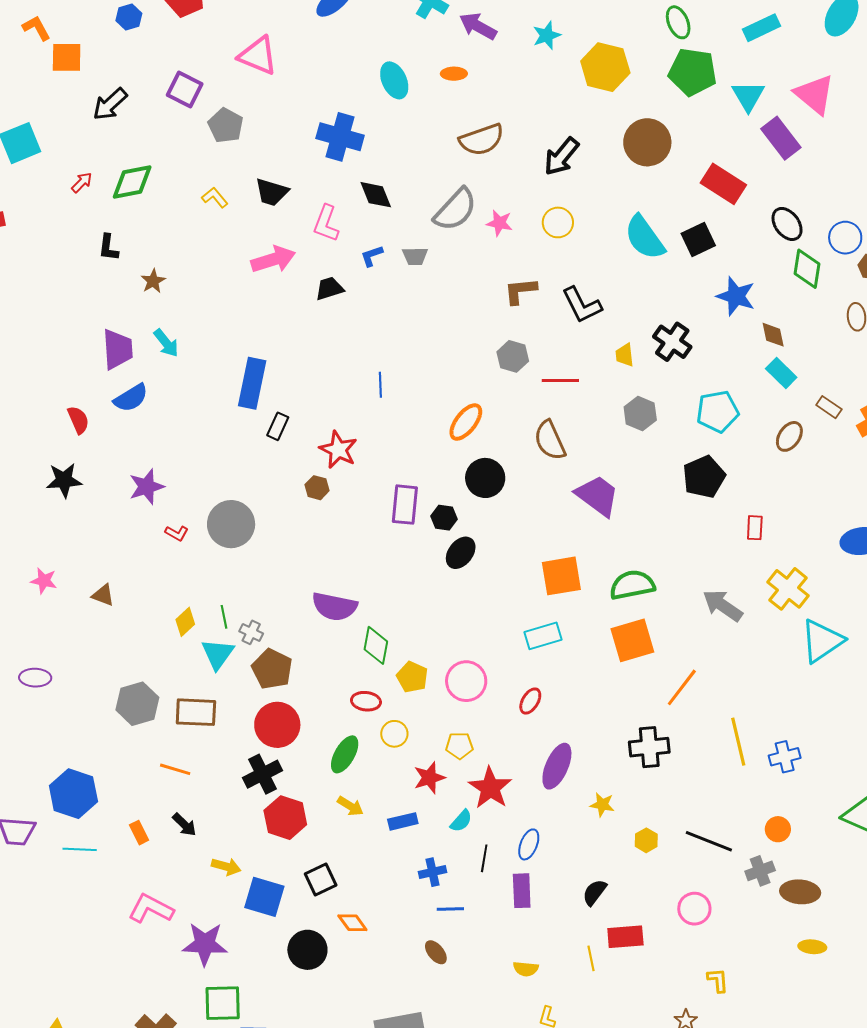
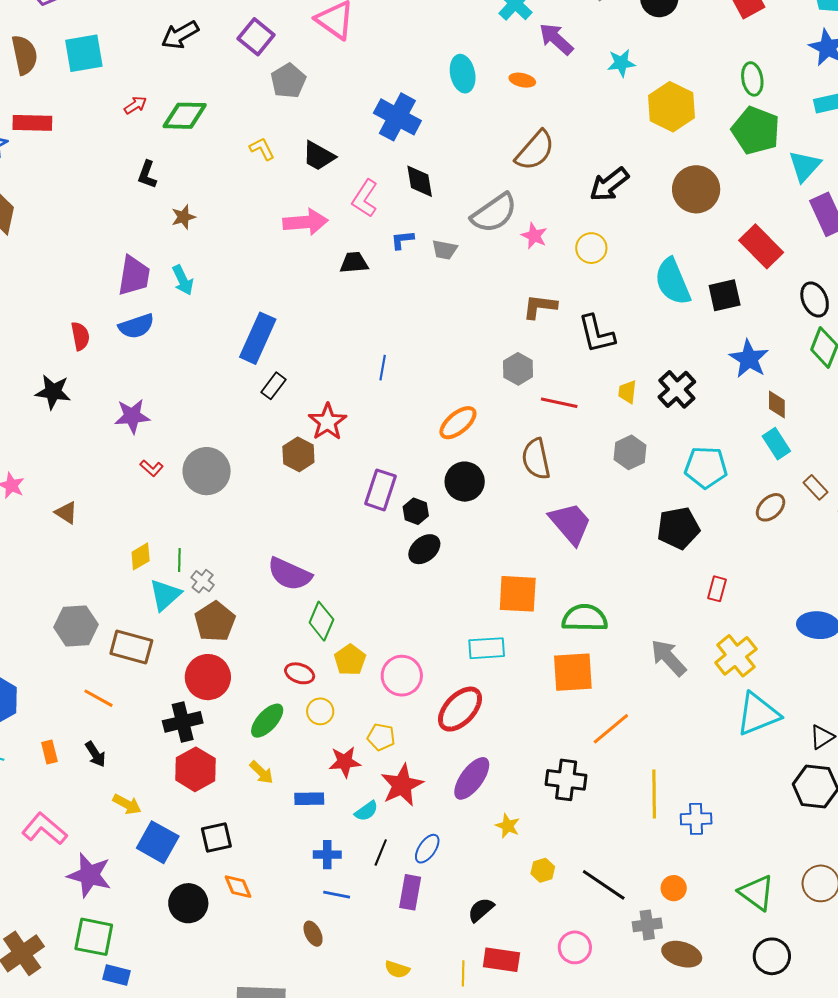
brown semicircle: (482, 140) -> (535, 151), turned -42
brown hexagon: (317, 488) -> (298, 454), size x1.4
red ellipse: (530, 701) -> (460, 709), size x1.8

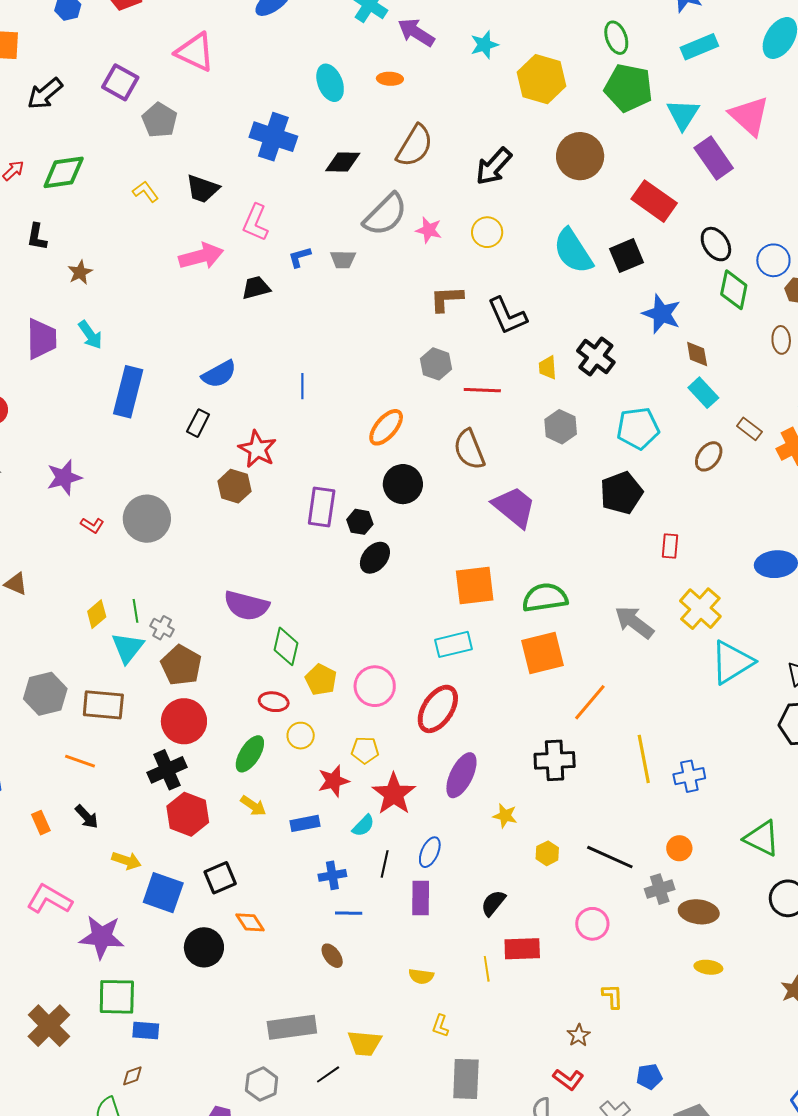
black diamond: (420, 181) -> (343, 162), moved, turned -69
blue semicircle: (136, 326) -> (219, 374), moved
blue rectangle: (258, 338) -> (128, 392), moved

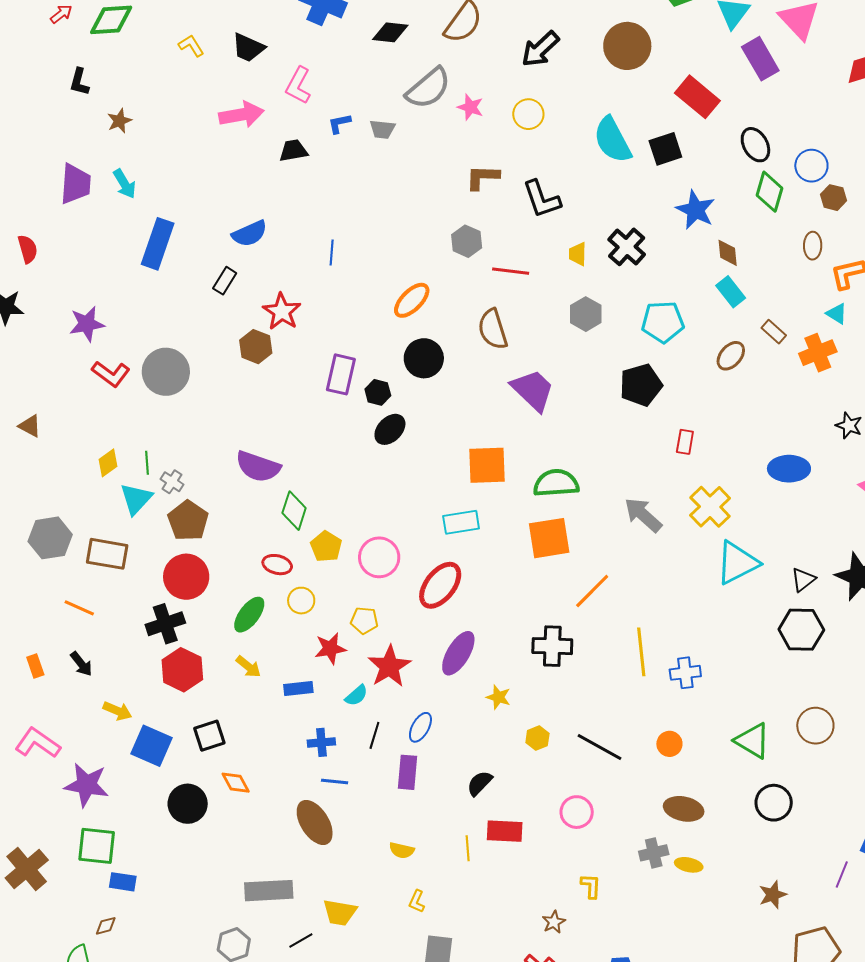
red L-shape: (92, 525) -> (111, 374), size x1.6
gray cross: (660, 889) -> (654, 853), moved
brown ellipse: (332, 956) -> (315, 822), size x1.8

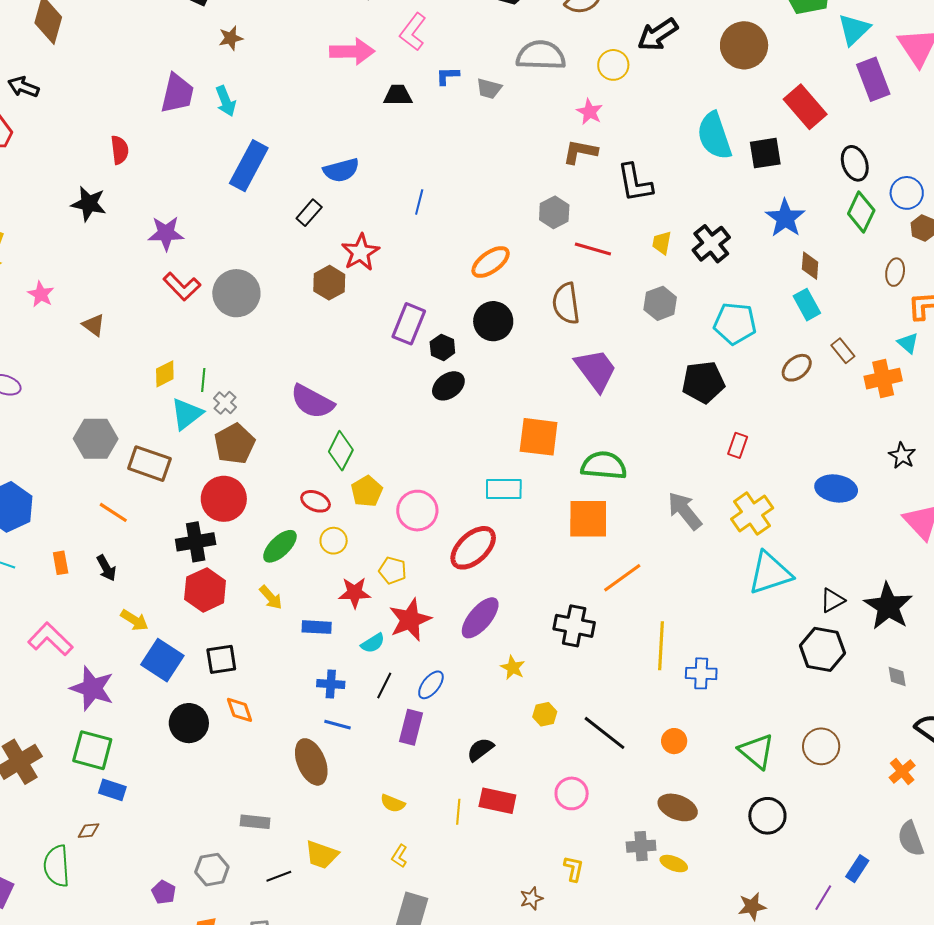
gray semicircle: (428, 88) -> (541, 55), turned -147
pink star: (470, 107) -> (590, 112), moved
yellow circle: (528, 114) -> (613, 65), moved
gray rectangle: (269, 891) -> (255, 822), size x0.6

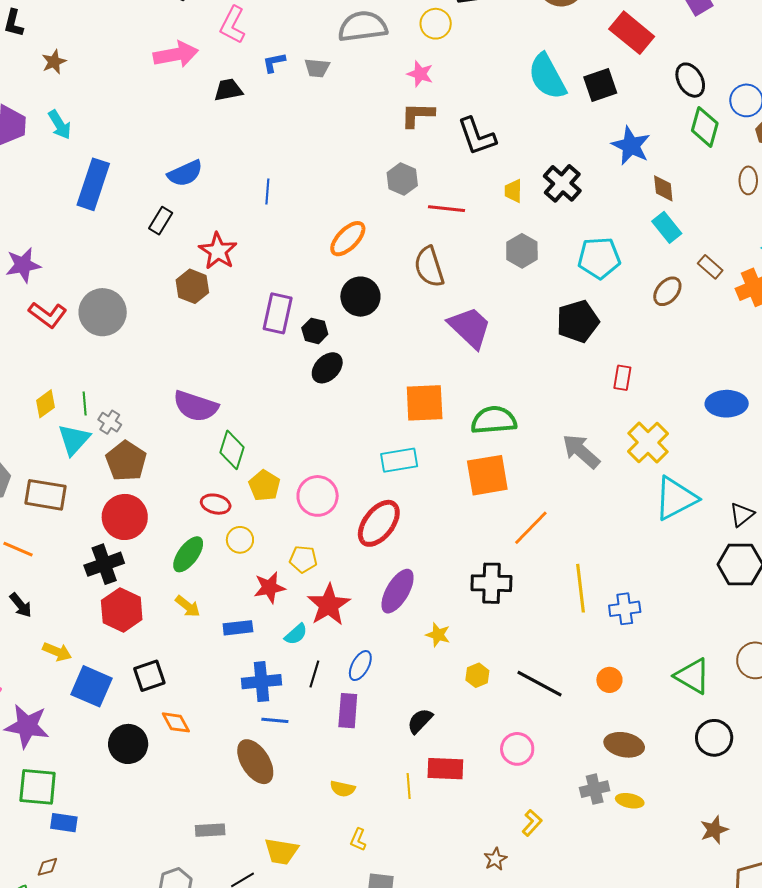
blue cross: (331, 684) -> (261, 682), size x1.4
yellow L-shape: (574, 869) -> (532, 823), turned 40

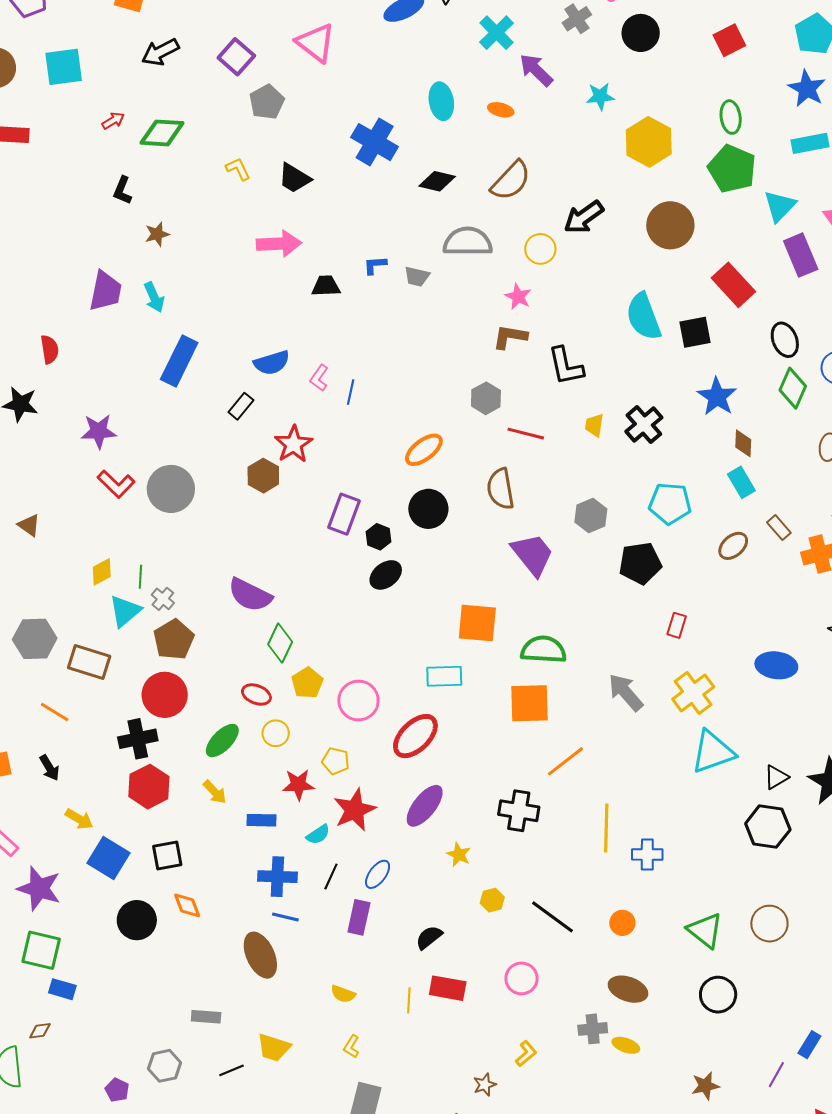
pink L-shape: (233, 25) -> (319, 378), moved, size x0.7
gray hexagon: (522, 251) -> (591, 516), moved

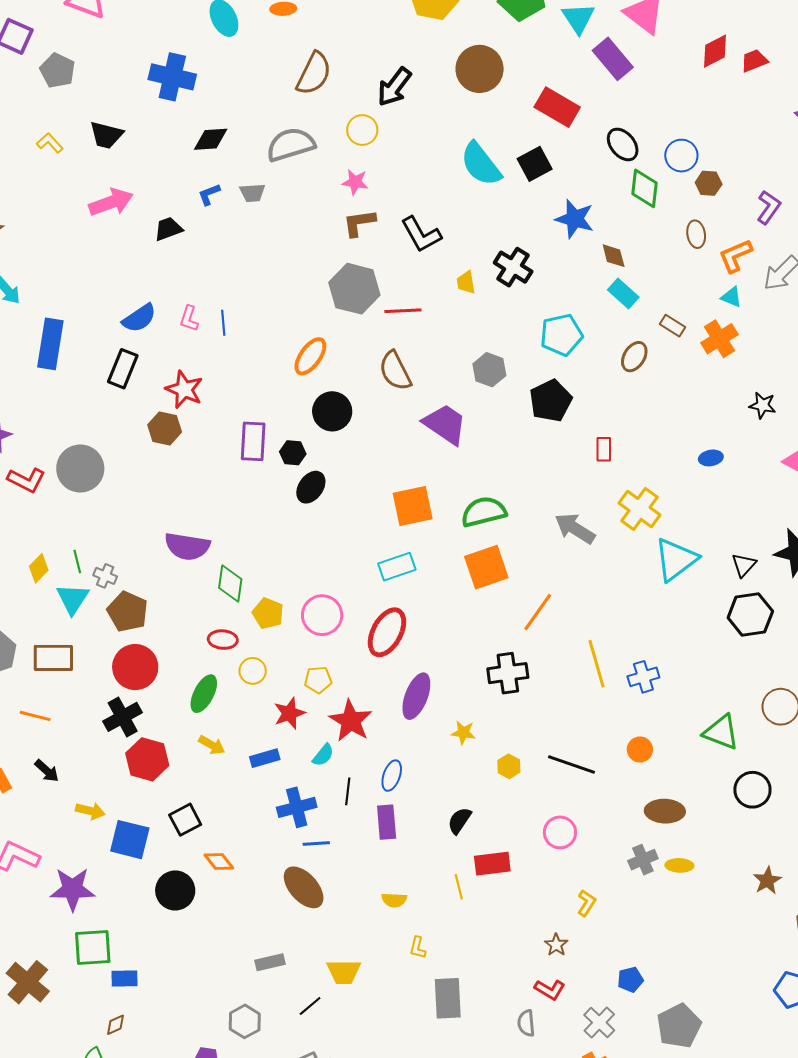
black diamond: (437, 181) -> (211, 139), moved
gray hexagon: (486, 398) -> (354, 289), size x1.6
black rectangle: (241, 406) -> (123, 369), size x1.4
blue ellipse: (776, 665) -> (711, 458), size x0.6

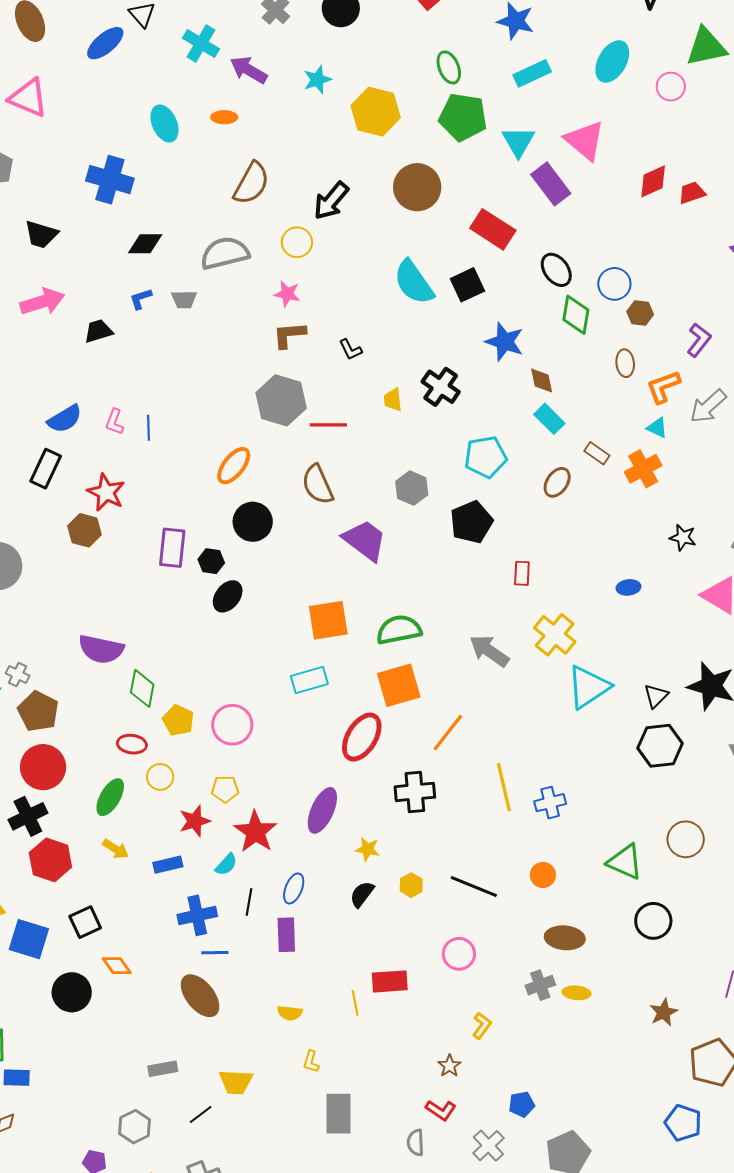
black L-shape: (421, 234) -> (350, 350), size x0.6
red ellipse: (387, 632) -> (362, 737), moved
black semicircle: (459, 821) -> (362, 894), moved

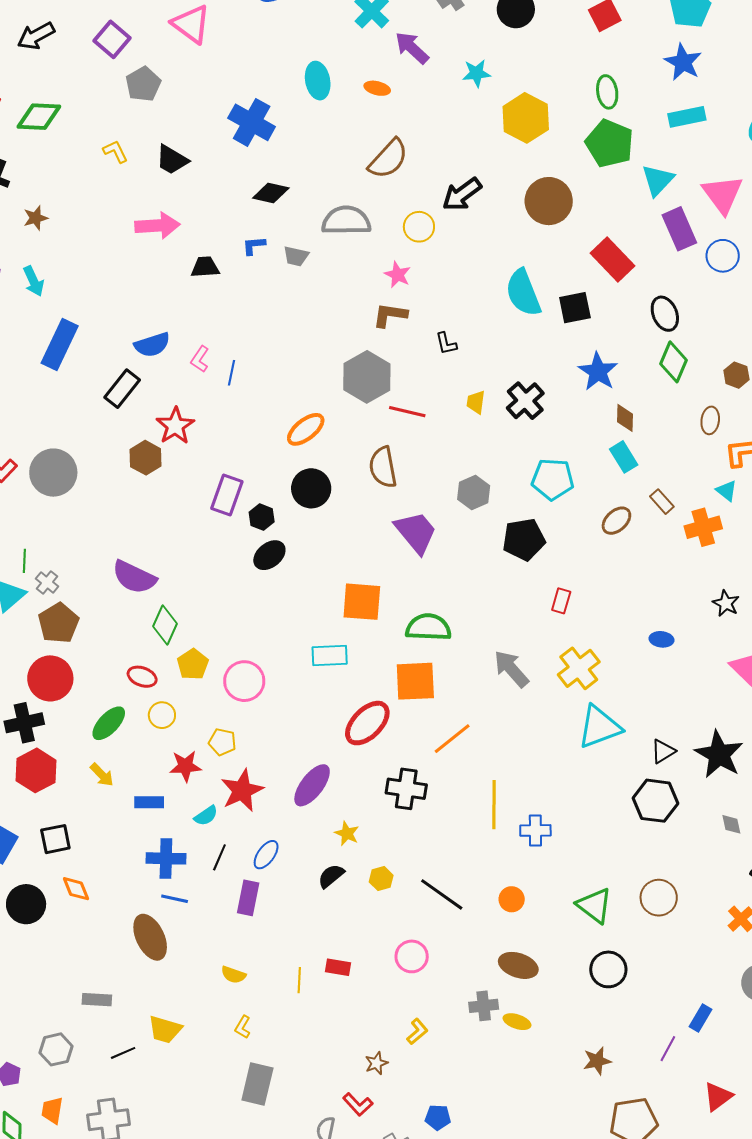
blue circle: (614, 284) -> (723, 256), moved
red rectangle: (390, 981) -> (338, 967), size x0.7

